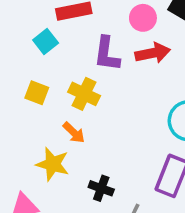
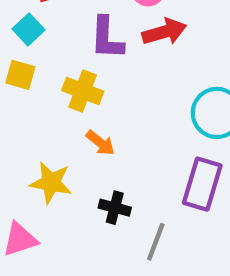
yellow square: (37, 93) -> (20, 75), moved
orange arrow: (74, 133) -> (100, 143), moved

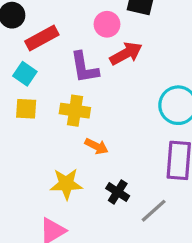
black cross: (115, 208) -> (118, 192), turned 30
gray line: (156, 242) -> (154, 211), turned 40

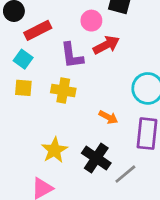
orange arrow: (96, 146) -> (108, 117), moved
yellow star: (66, 184) -> (54, 150), turned -30
black cross: (118, 192) -> (96, 158), size x1.5

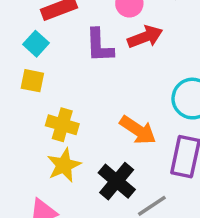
yellow cross: (63, 90) -> (62, 125), moved
orange arrow: (108, 117) -> (138, 130), size x1.5

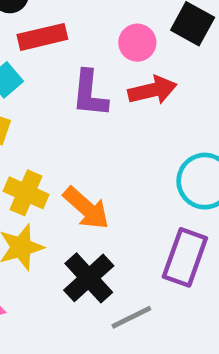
orange arrow: (138, 130) -> (86, 208), moved

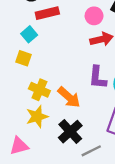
purple L-shape: (90, 94) -> (98, 78), moved

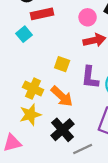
yellow square: (24, 58) -> (62, 64), moved

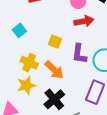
cyan square: (24, 34) -> (19, 30), moved

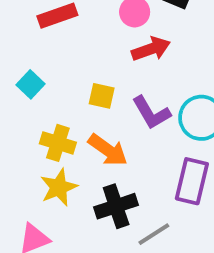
purple L-shape: (79, 54) -> (151, 113), turned -30
black cross: (54, 99) -> (116, 206), turned 30

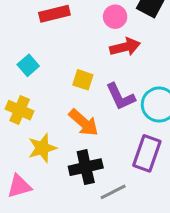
yellow cross: (58, 143) -> (20, 110), moved

